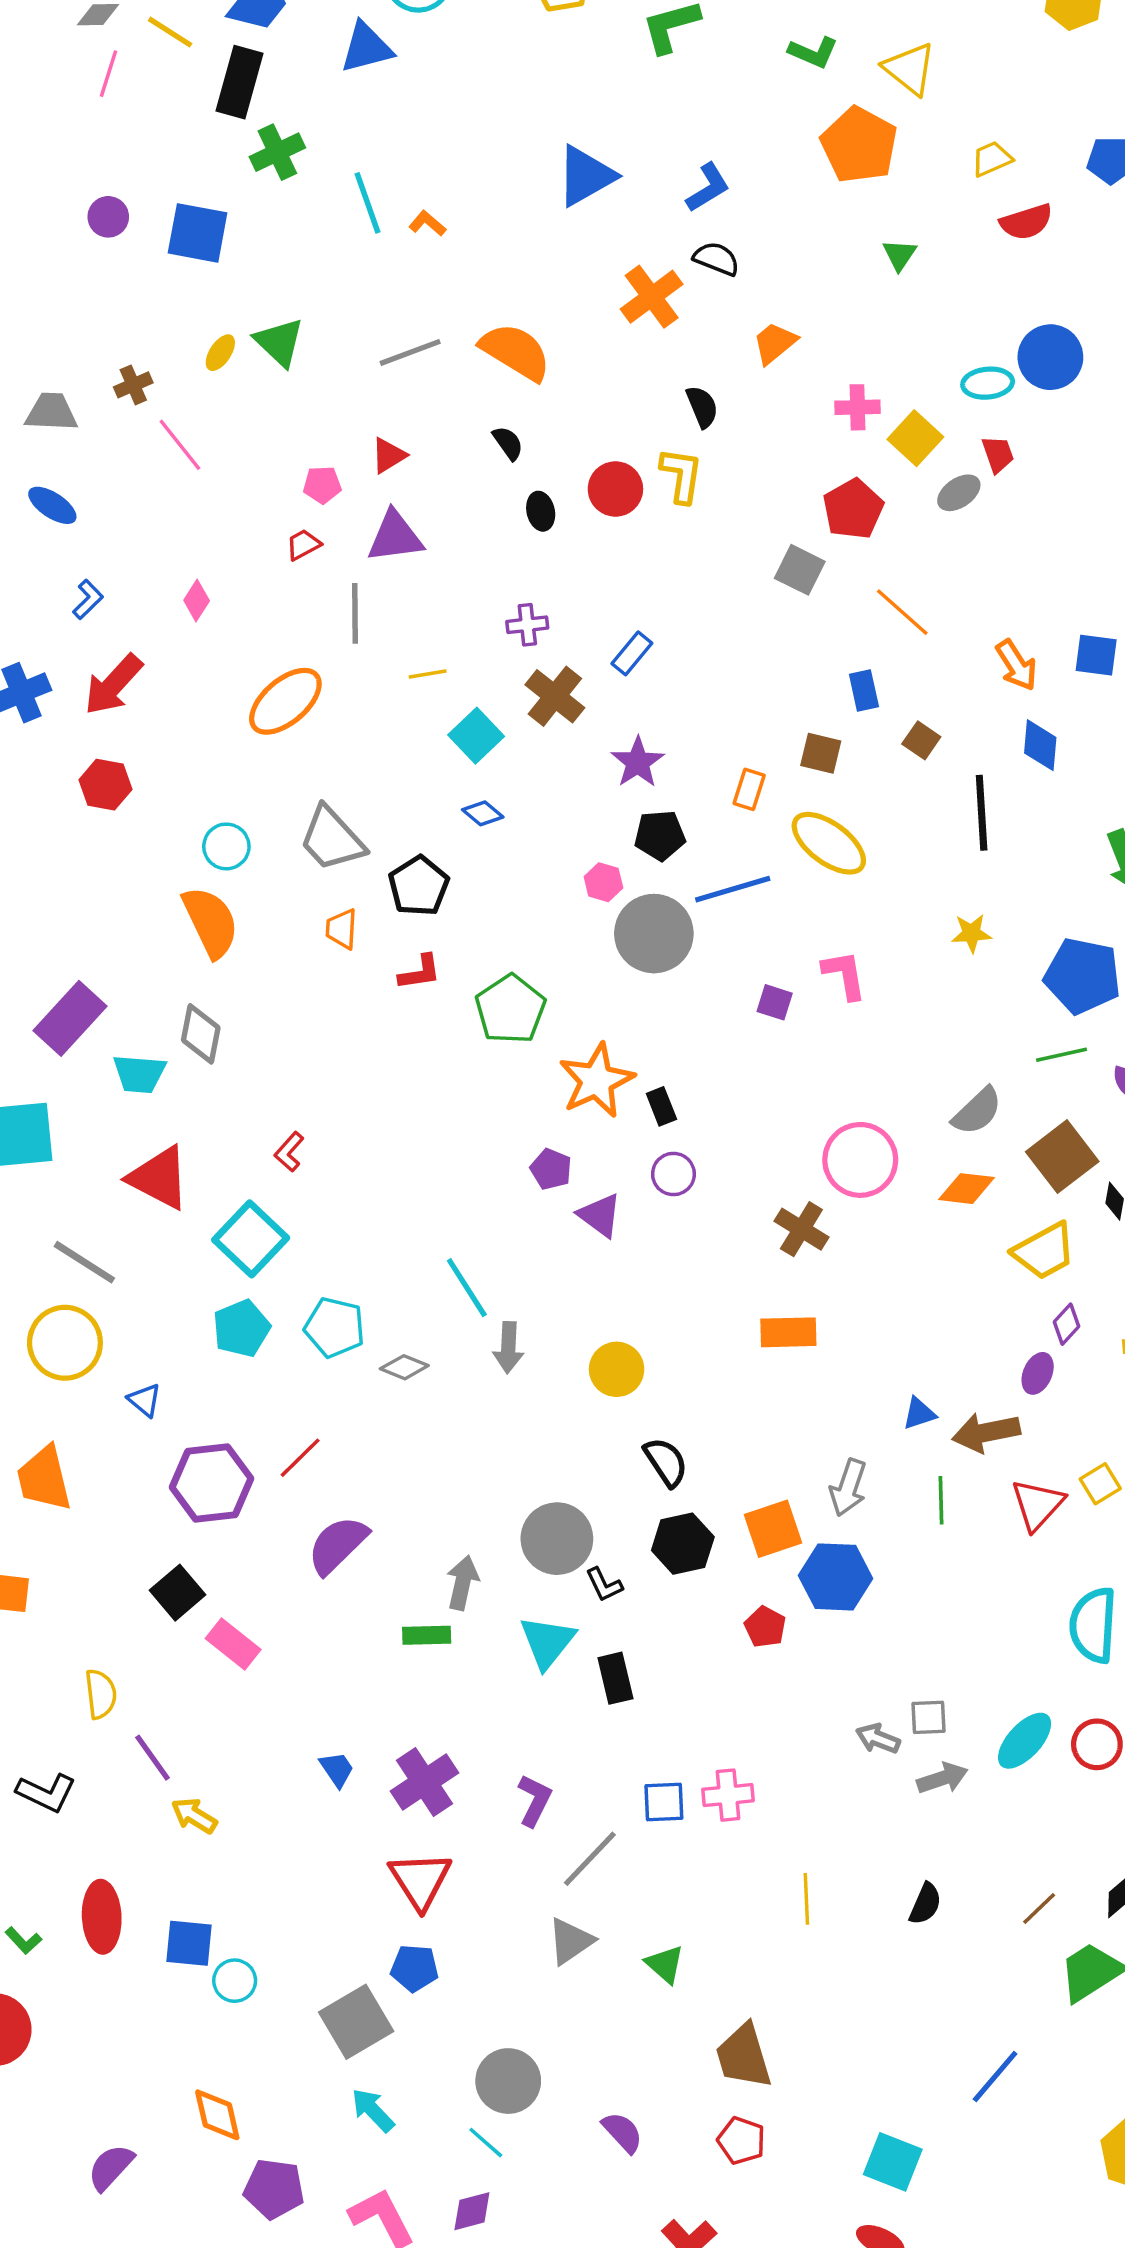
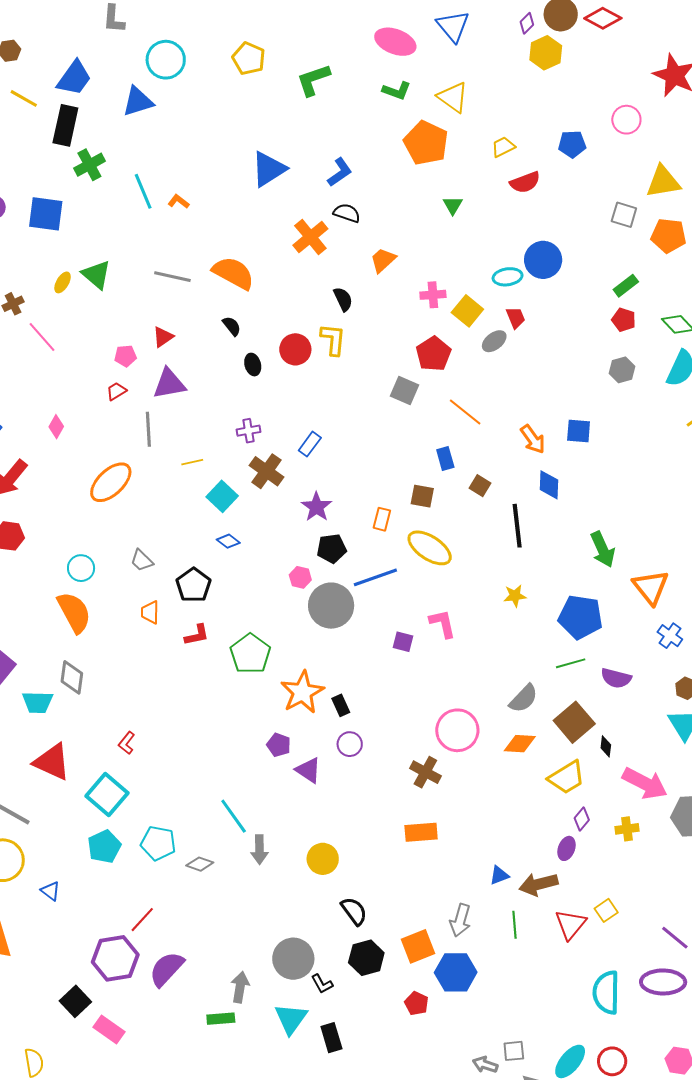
gray line: (410, 352) -> (172, 277), turned 36
gray trapezoid: (332, 839) -> (142, 560), size x0.6
purple hexagon: (211, 1483) -> (115, 958), moved

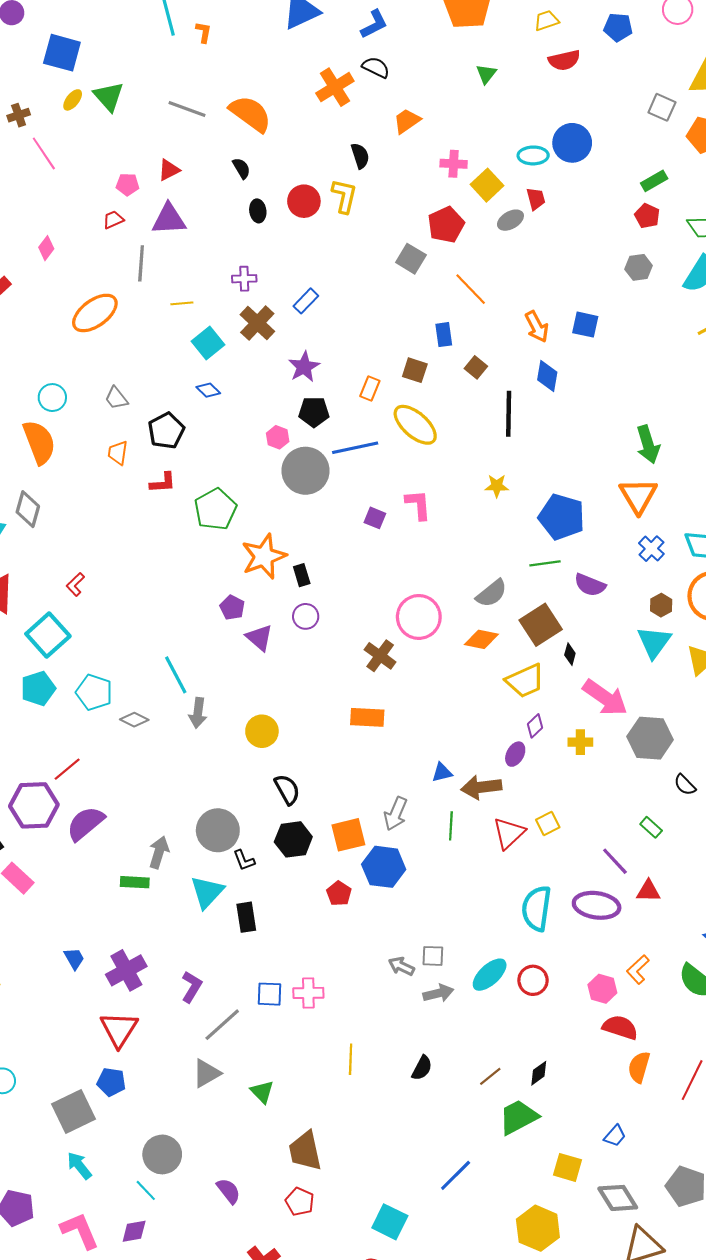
orange L-shape: (178, 201) -> (204, 32), turned 55
blue square: (46, 214) -> (62, 53), moved
green arrow: (603, 549) -> (648, 444), moved

